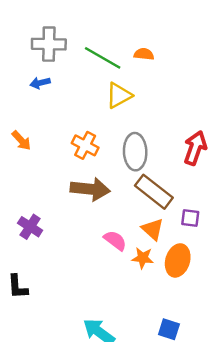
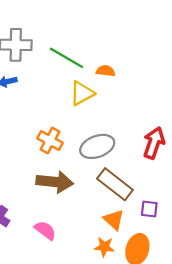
orange semicircle: (144, 54) -> (105, 71), moved
gray ellipse: (135, 152) -> (97, 146), turned 72
pink semicircle: (115, 240) -> (45, 230), moved

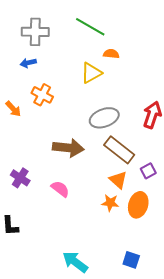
green line: (67, 58) -> (90, 27), moved
orange cross: (50, 141) -> (42, 95), moved
purple square: (149, 209) -> (148, 171), turned -35

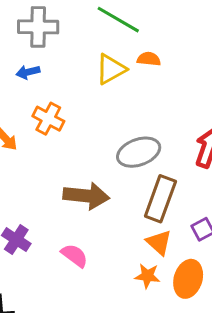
yellow triangle: (91, 73) -> (111, 69), moved
brown rectangle: (119, 150) -> (160, 199), turned 72

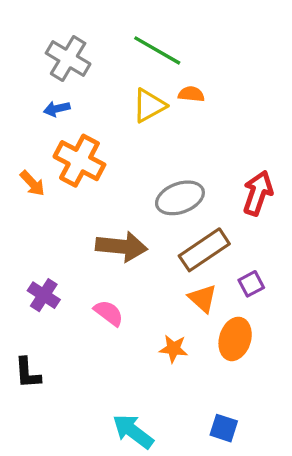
gray cross: (38, 27) -> (68, 58), turned 30
orange cross: (48, 119) -> (79, 161), size x1.4
brown rectangle: (160, 199) -> (204, 250), turned 36
orange star: (147, 276) -> (173, 349), moved

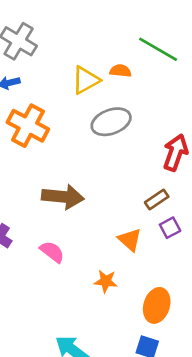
green line: (157, 50) -> (158, 49), moved
gray ellipse: (180, 198) -> (111, 122), moved
brown rectangle: (204, 250) -> (157, 199), moved, size x0.6
orange ellipse: (235, 339) -> (157, 305), moved

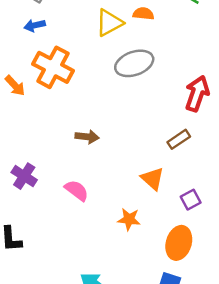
brown arrow: (63, 197) -> (87, 137), size x0.6
purple square: (170, 228) -> (191, 200), moved

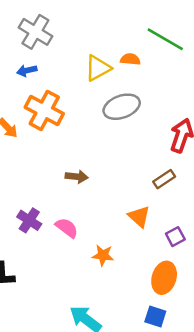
purple cross: (24, 176) -> (29, 220), moved
orange star: (129, 219) -> (103, 255), moved

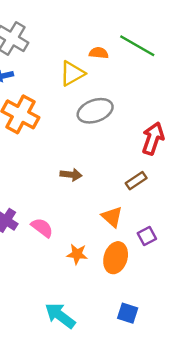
orange semicircle: (130, 59) -> (99, 53), moved
brown arrow: (77, 177) -> (71, 175), moved
orange ellipse: (164, 278) -> (116, 258), moved

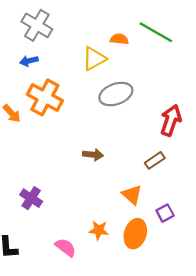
pink semicircle: (42, 228) -> (65, 247), moved

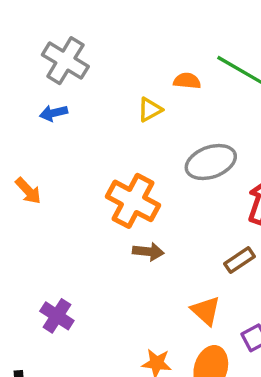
yellow triangle: (94, 59) -> (150, 110), size x0.7
gray ellipse: (116, 94) -> (211, 162), moved
orange cross: (45, 97) -> (133, 201), moved

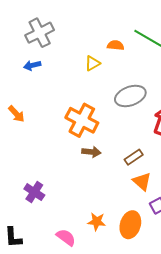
gray cross: (65, 61) -> (40, 33), turned 32
brown rectangle: (240, 260) -> (134, 157), moved
orange triangle: (206, 311) -> (142, 181), moved

